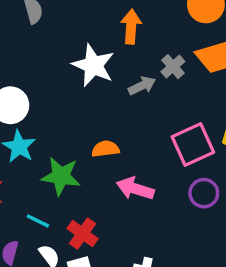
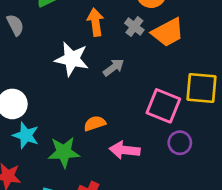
gray cross: (173, 67) -> (134, 27), moved
pink square: (193, 144) -> (163, 106), turned -32

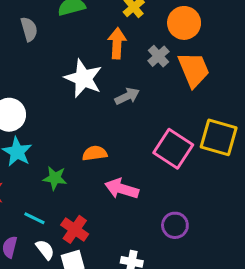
orange trapezoid: (168, 32) -> (194, 70), turned -96
purple circle: (180, 143) -> (175, 225), moved
green star: (64, 152) -> (55, 178), size x0.7

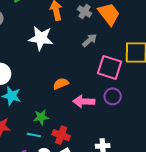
gray arrow: (127, 96) -> (90, 40), moved
green star: (55, 178) -> (41, 117), moved
purple circle: (175, 225) -> (113, 96), moved

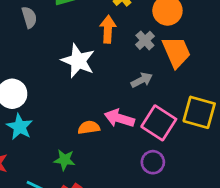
pink arrow: (84, 101) -> (119, 118), moved
green star: (41, 117) -> (65, 160), moved

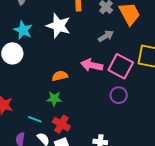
cyan star: (20, 127) -> (23, 30), moved
orange semicircle: (89, 128) -> (60, 76), moved

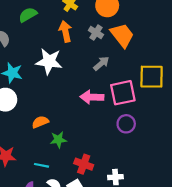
pink square: (121, 66) -> (123, 93), turned -30
orange semicircle: (60, 76) -> (40, 122), moved
red cross: (61, 124) -> (84, 164), moved

